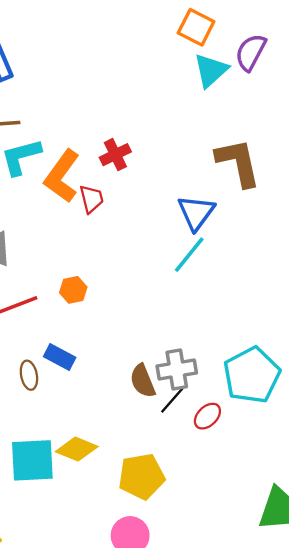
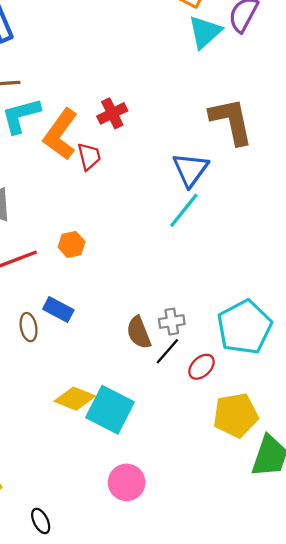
gray cross: (177, 369) -> (172, 322), size x0.7
cyan square: (32, 460) -> (110, 410), moved, turned 30
yellow pentagon: (141, 476) -> (236, 415), moved

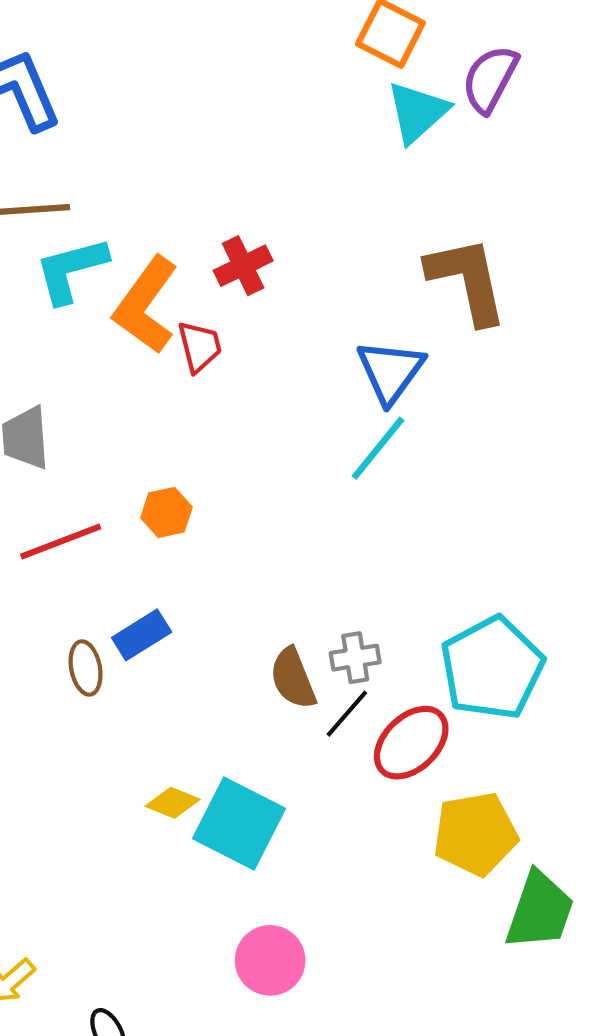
blue rectangle: (58, 309) -> (142, 635), turned -60
red ellipse: (201, 367) -> (411, 743), size x1.5
yellow diamond: (75, 399) -> (173, 803), size x0.7

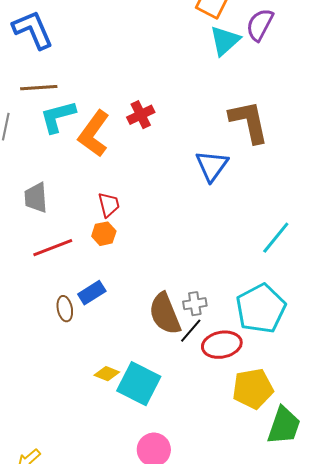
red trapezoid: (200, 347) -> (109, 205), moved
cyan line: (378, 448) -> (276, 238), moved
brown semicircle: (293, 678) -> (165, 314), size x1.4
red ellipse: (411, 743) -> (222, 345), turned 33

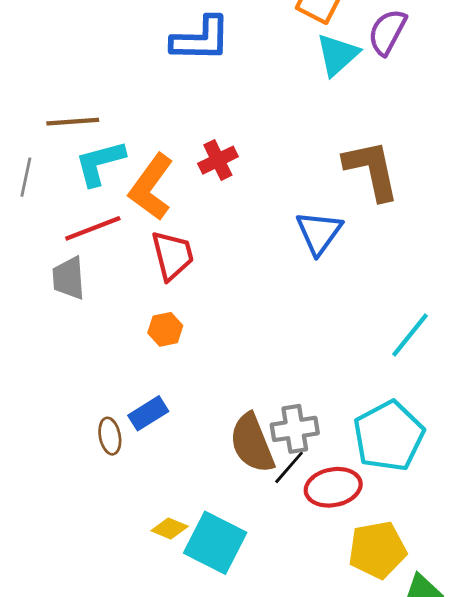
blue L-shape: (33, 30) -> (201, 39), moved, turned 114
red trapezoid: (109, 205) -> (172, 255), moved, size x1.4
red line: (53, 248) -> (93, 228), moved
gray cross: (195, 304) -> (295, 429), size x1.4

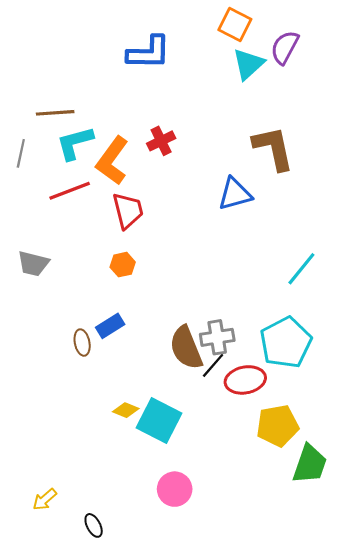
blue triangle: (319, 233) -> (235, 194), turned 39
gray trapezoid: (69, 278) -> (33, 264), moved, turned -72

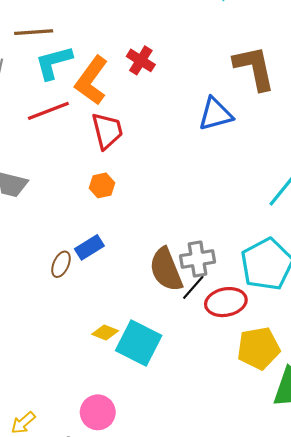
red cross: (161, 141) -> (141, 60), turned -32
brown ellipse: (82, 343) -> (61, 264), turned 35
pink circle: (175, 489) -> (98, 412), moved

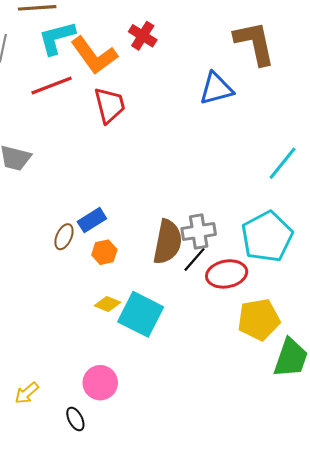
orange L-shape: (91, 80) -> (94, 55), turned -72
orange hexagon: (102, 185) -> (104, 252), moved
brown semicircle: (166, 269) -> (168, 242), turned -147

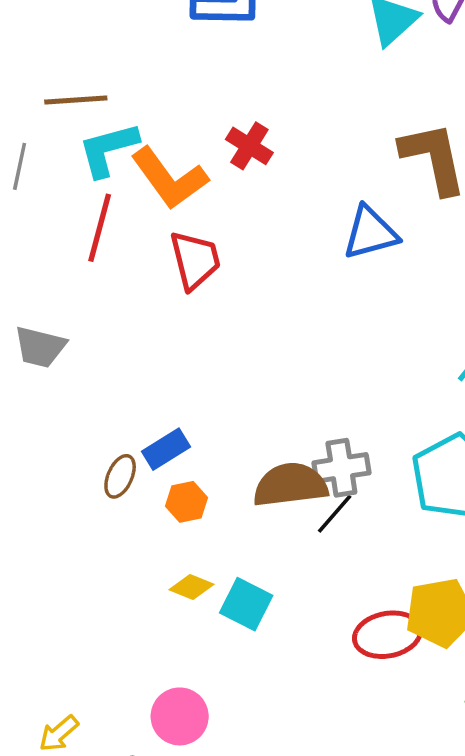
red line: (52, 85) -> (100, 228), turned -54
brown semicircle: (168, 242) -> (290, 485), turned -108
red ellipse: (227, 274) -> (387, 635), moved
cyan square: (141, 314) -> (246, 604), size x0.7

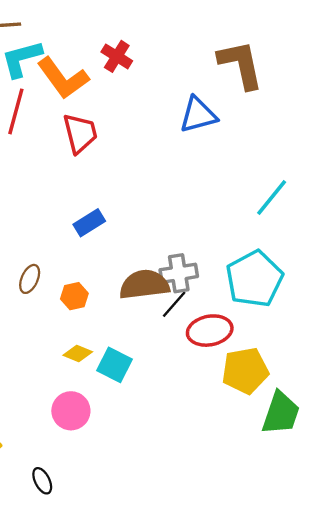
blue rectangle: (166, 449) -> (89, 223), moved
red ellipse: (387, 635) -> (210, 331), moved
pink circle: (180, 716) -> (71, 411), moved

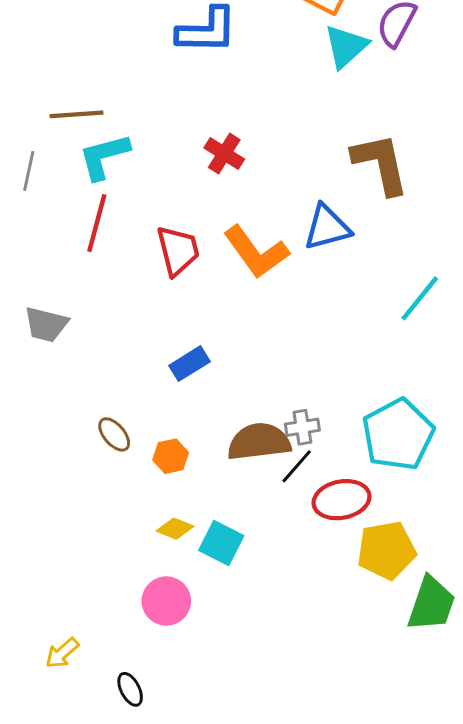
orange L-shape: (63, 78) -> (256, 252), moved
cyan line: (272, 197) -> (420, 298), moved
gray cross: (179, 273) -> (302, 427), size x0.7
brown ellipse: (30, 279) -> (114, 434), turned -64

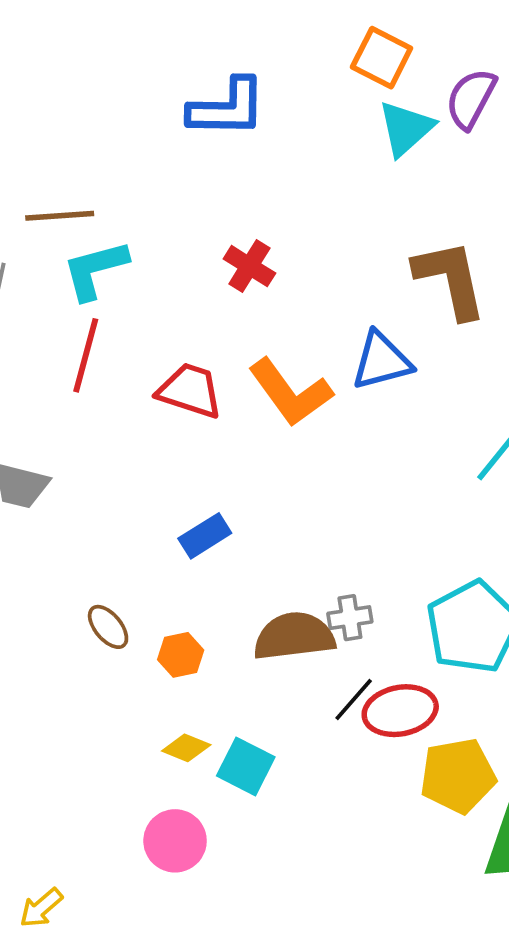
red trapezoid: (178, 251) -> (190, 391), turned -58
black line: (297, 466) -> (354, 699), moved

